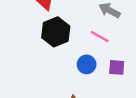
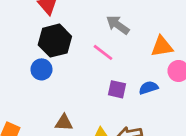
blue circle: (87, 64) -> (41, 69), moved

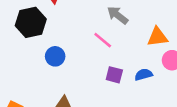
black hexagon: (55, 41) -> (31, 22), moved
blue circle: (41, 69) -> (55, 56), moved

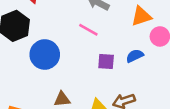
blue circle: (55, 56) -> (45, 54), size x1.5

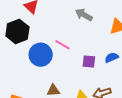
pink line: (88, 30) -> (62, 45), moved

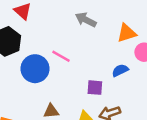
purple square: (89, 62) -> (95, 88), moved

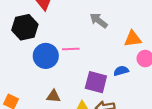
pink line: (61, 56) -> (71, 49), turned -42
purple square: (95, 88) -> (96, 82), size x1.5

